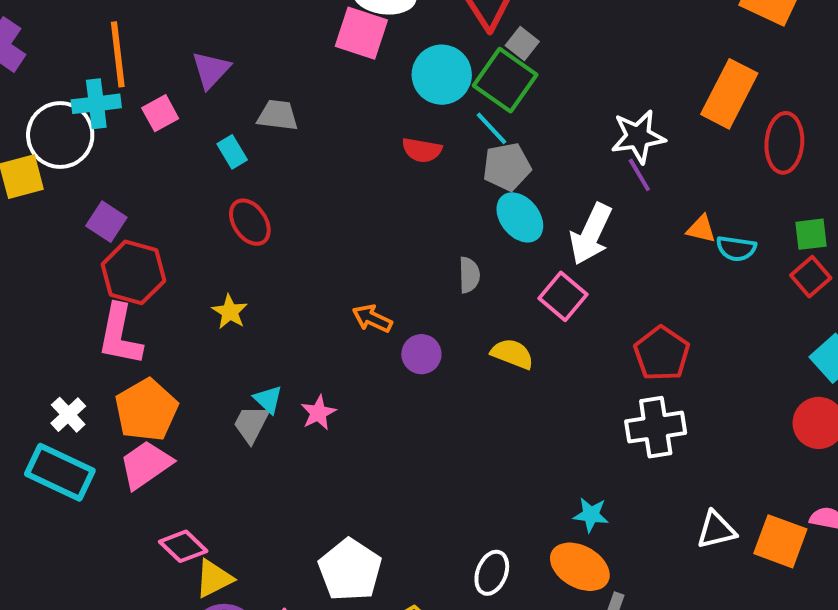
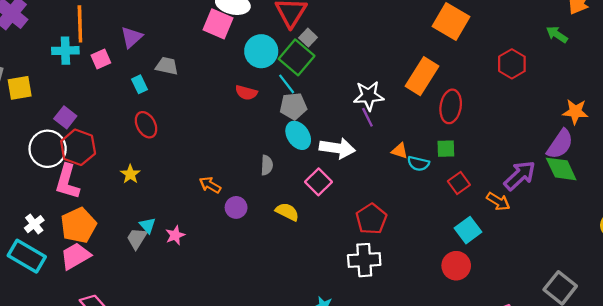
white circle: (60, 135) -> (48, 149), moved
white arrow: (591, 234) -> (337, 148), turned -112
green square: (811, 234) -> (446, 149), moved

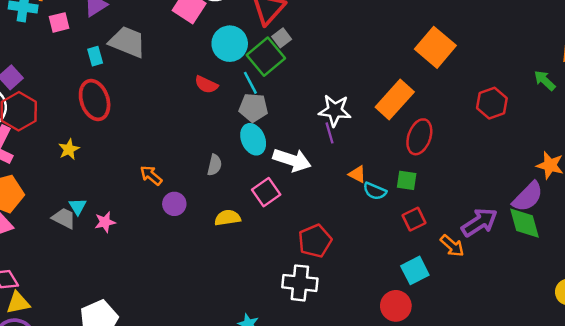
gray trapezoid: (167, 66) -> (127, 42), size x1.5
red ellipse: (146, 125) -> (95, 100), size x1.4
yellow semicircle: (287, 212) -> (227, 218), turned -45
gray trapezoid: (137, 238) -> (64, 218), turned 75

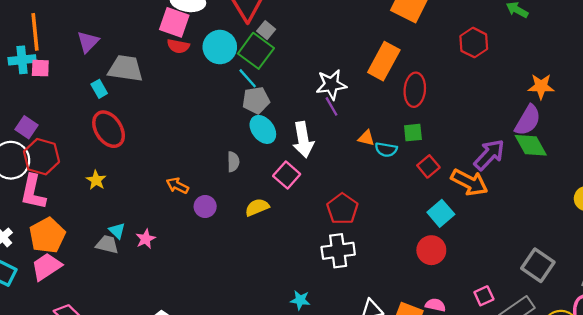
pink square: (59, 22) -> (40, 68), moved, turned 30
red semicircle: (206, 85) -> (178, 46), moved
white arrow: (292, 160) -> (303, 140), turned 76
orange arrow: (452, 246) -> (469, 182), size x1.5

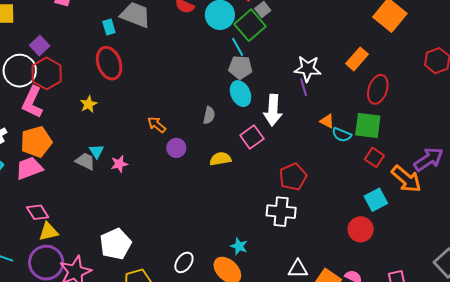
orange rectangle: (384, 61) -> (357, 59), size x0.7
green square: (413, 133) -> (368, 125), size x1.6
red square: (428, 166) -> (374, 157), turned -30

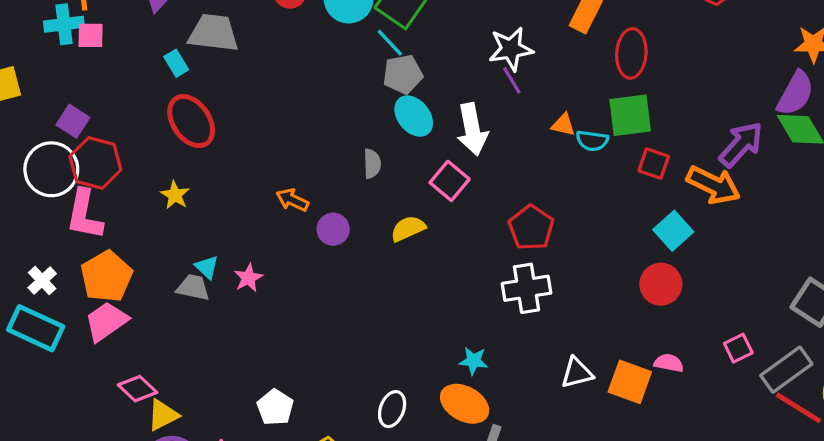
white pentagon: (116, 244) -> (275, 407), size x0.7

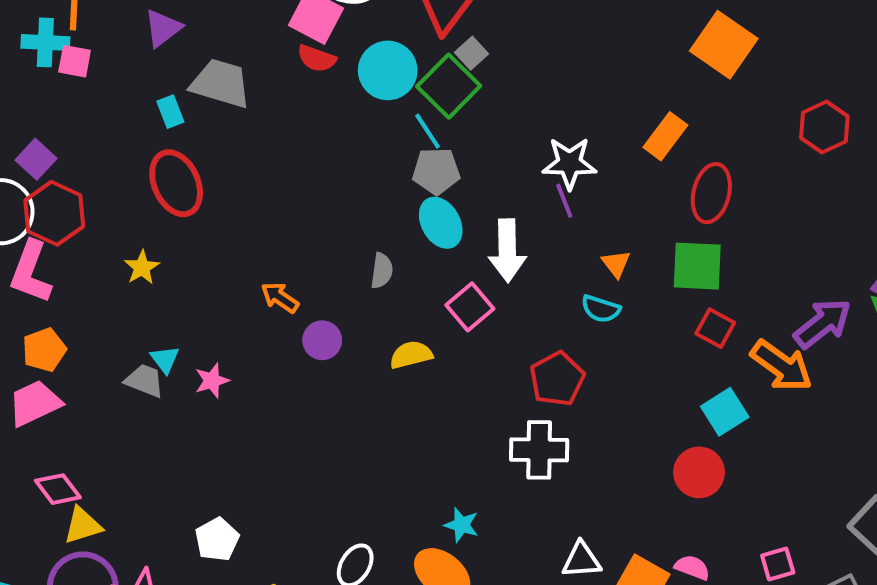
orange triangle: (563, 125) -> (616, 264), turned 30
cyan semicircle: (592, 141) -> (601, 309), moved
orange pentagon: (107, 276) -> (44, 350), size x0.7

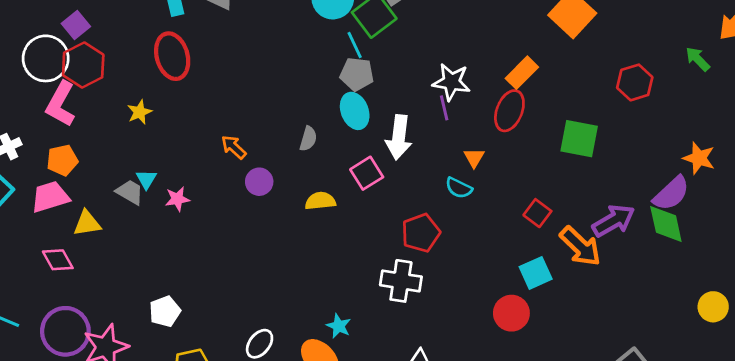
red ellipse: (711, 193) -> (509, 111), moved
green square: (697, 266) -> (579, 139), moved
yellow triangle: (83, 526) -> (87, 223), moved

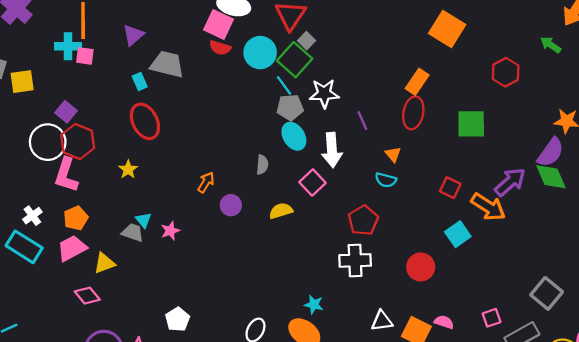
white star: (451, 82) -> (324, 94), moved
orange arrow: (234, 147) -> (206, 182), turned 90
red circle: (511, 313) -> (421, 267), moved

